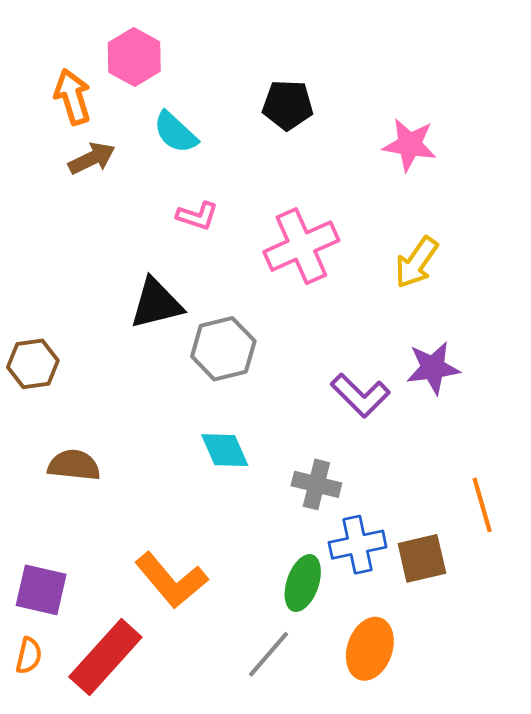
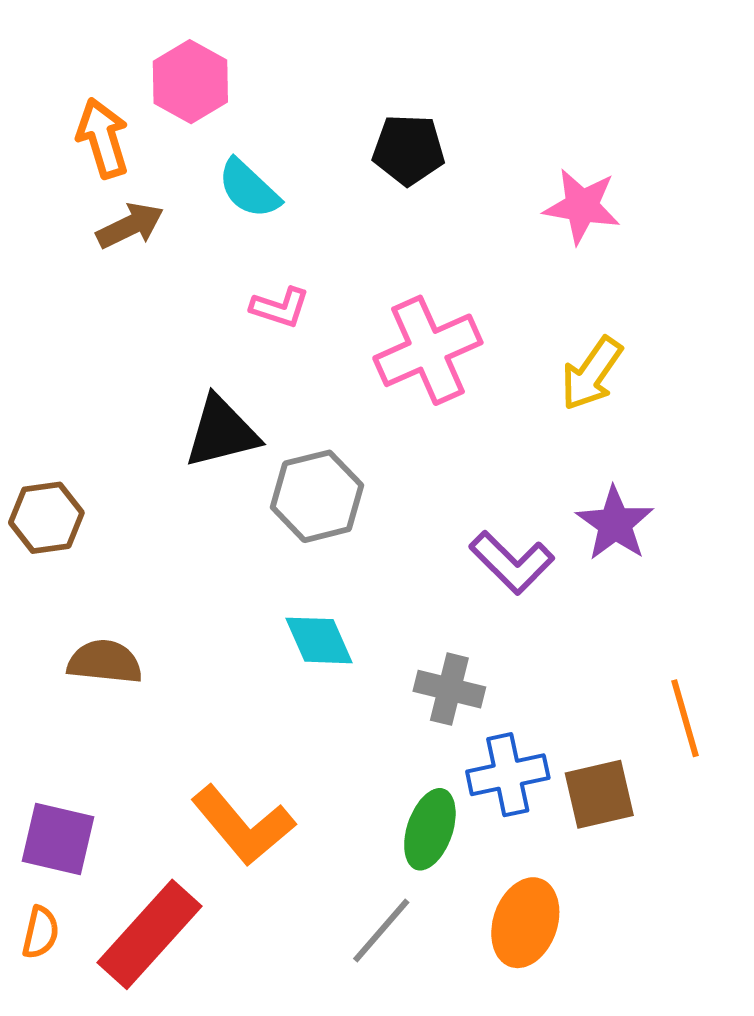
purple star: (433, 368) -> (615, 524), turned -30

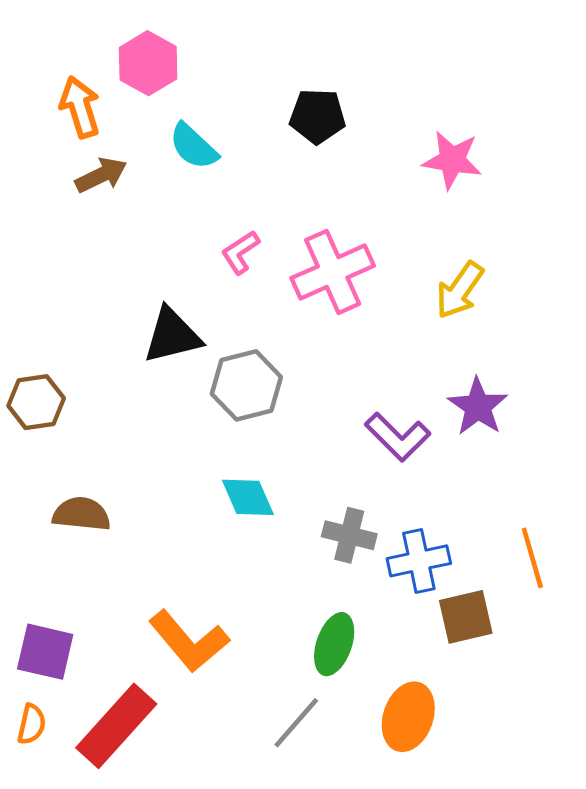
pink L-shape: (280, 307) -> (240, 252), moved, turned 129
blue cross: (508, 775) -> (419, 561), moved

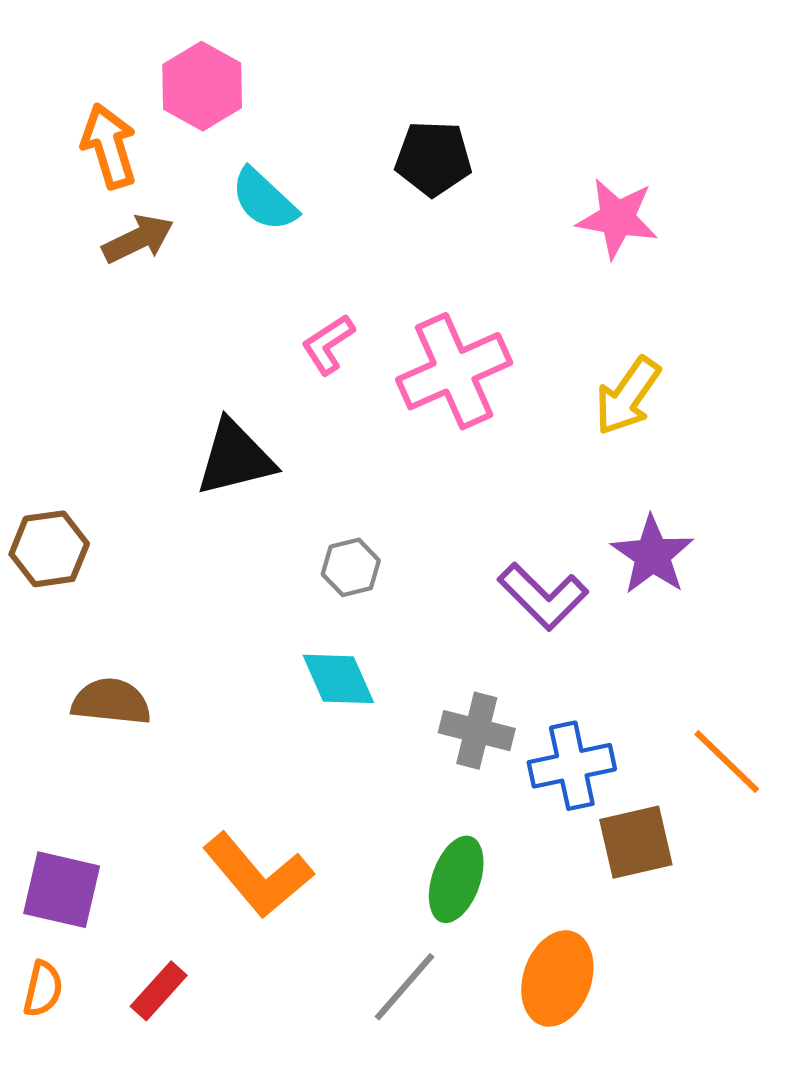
gray hexagon: (246, 385) -> (351, 567), moved, size x0.6
orange line: (532, 558) -> (727, 762), turned -30
red rectangle: (116, 726) -> (159, 991), size x0.5

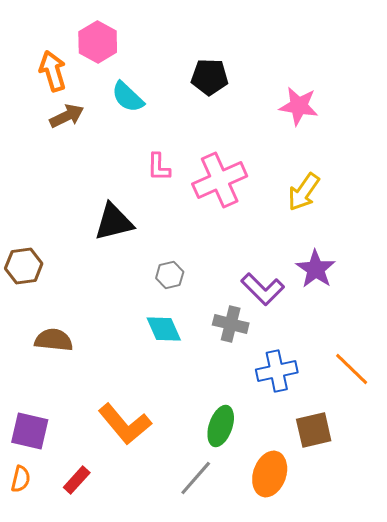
pink L-shape: (328, 344) -> (159, 167), turned -56
gray cross: (477, 731) -> (231, 324), moved
brown square: (636, 842) -> (314, 430), moved

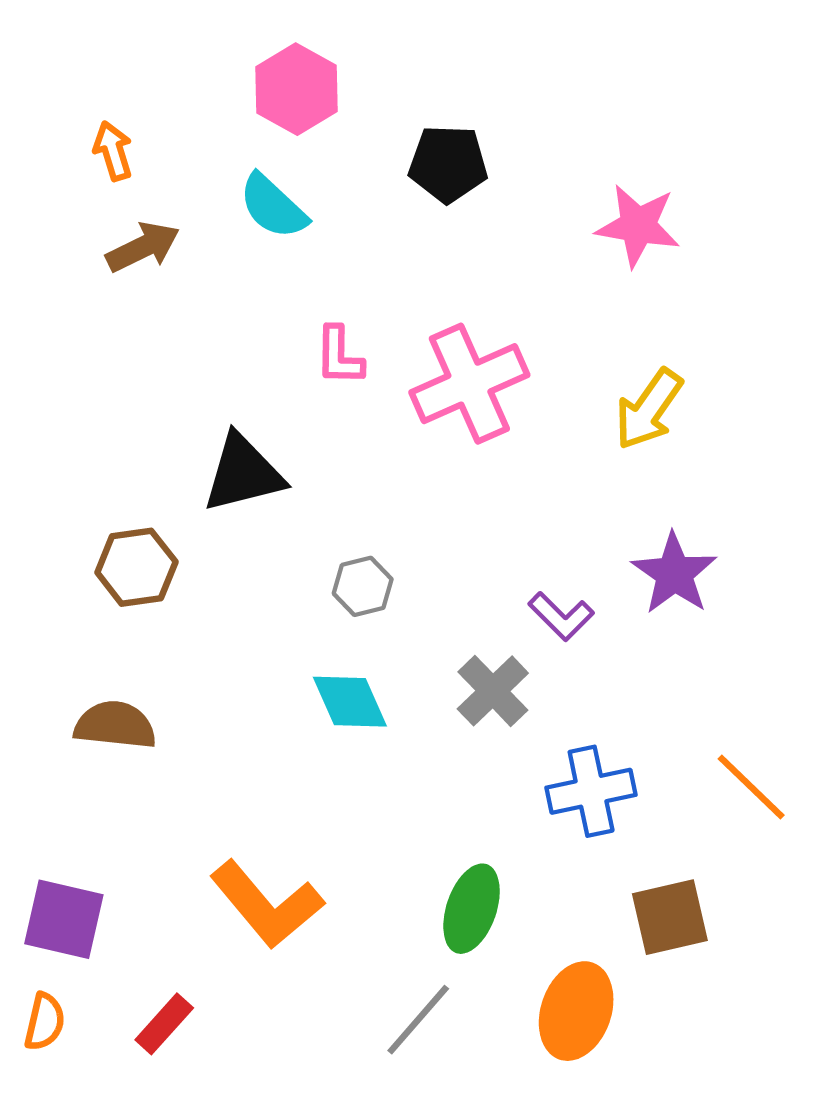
pink hexagon: (98, 42) -> (297, 89), moved
orange arrow: (53, 71) -> (113, 151), size x0.7
brown hexagon: (24, 266) -> (136, 567), moved
purple L-shape: (263, 289) -> (561, 616), size x0.7
gray cross: (231, 324) -> (493, 691), turned 32

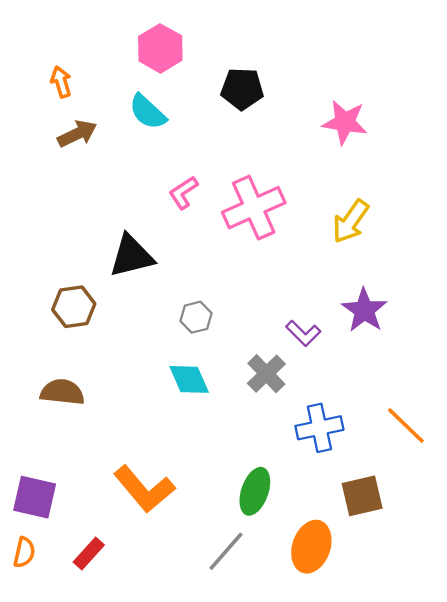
pink L-shape: (339, 356) -> (183, 193), turned 56

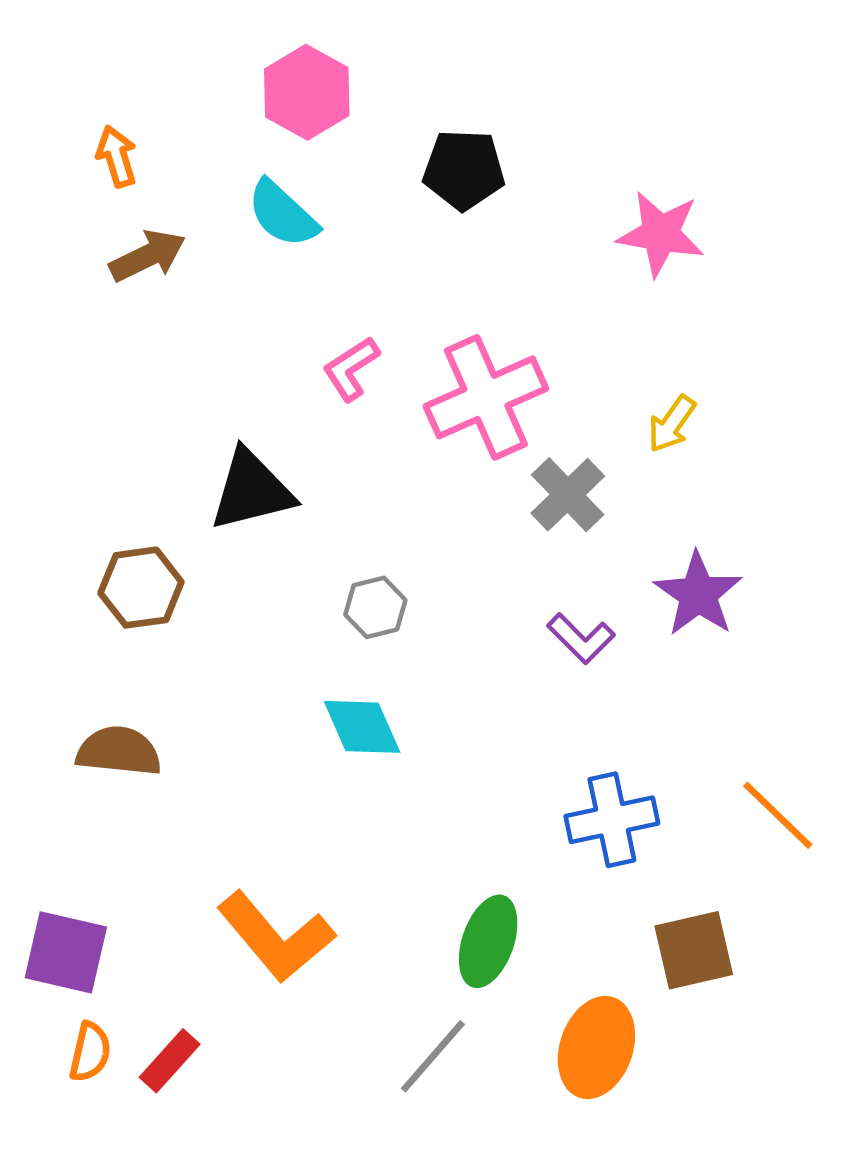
yellow arrow: (351, 221) -> (672, 424), size x0.7
gray cross: (266, 374) -> (568, 495), moved
orange semicircle: (24, 552) -> (90, 1052), moved

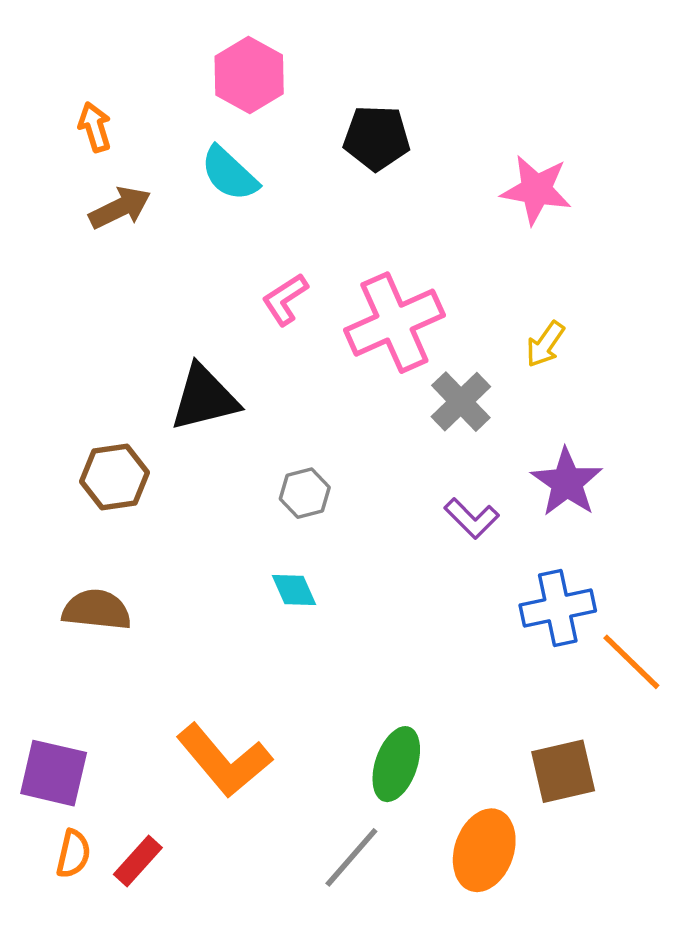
cyan diamond: (362, 727) -> (294, 590), size x0.7
blue cross: (612, 820) -> (558, 608), moved

